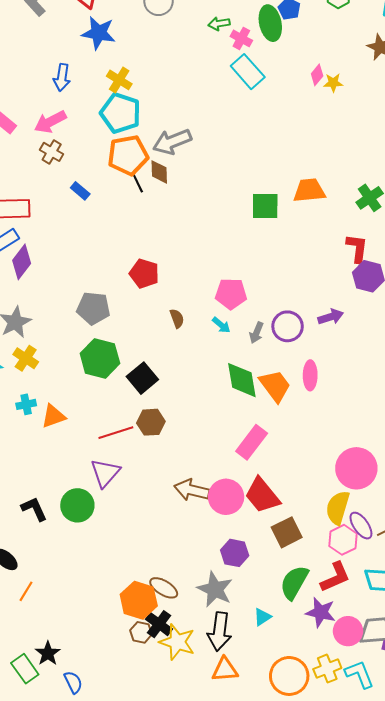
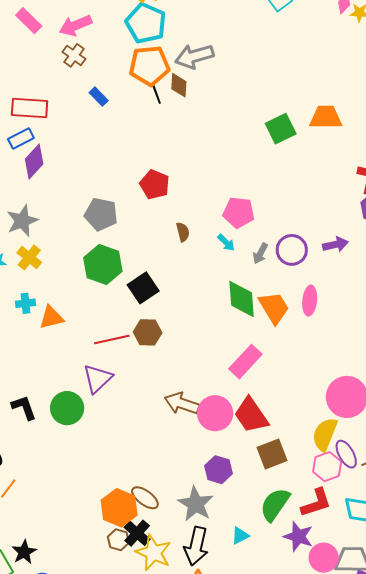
green square: (265, 206) -> (281, 129), turned -32

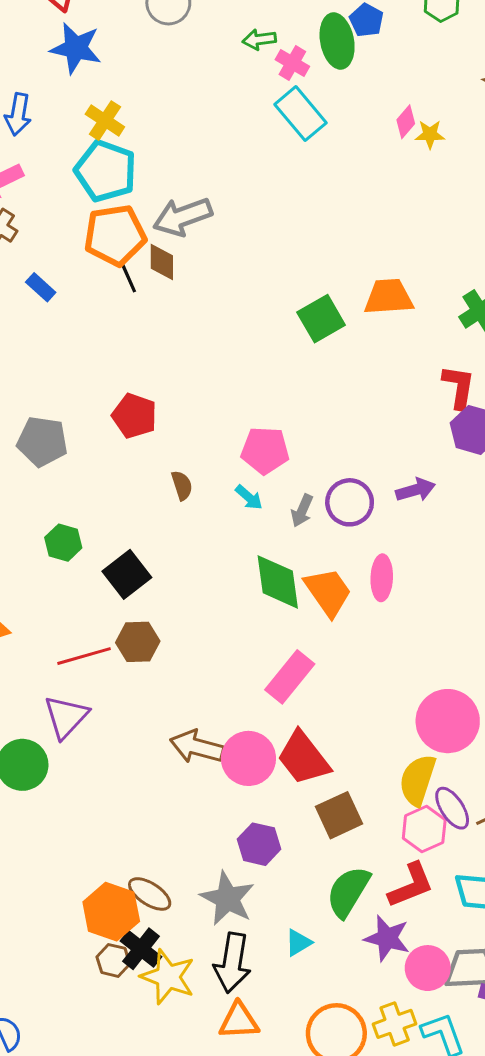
gray pentagon: (101, 214) -> (42, 441), moved
green hexagon: (103, 265) -> (63, 543), size x0.6

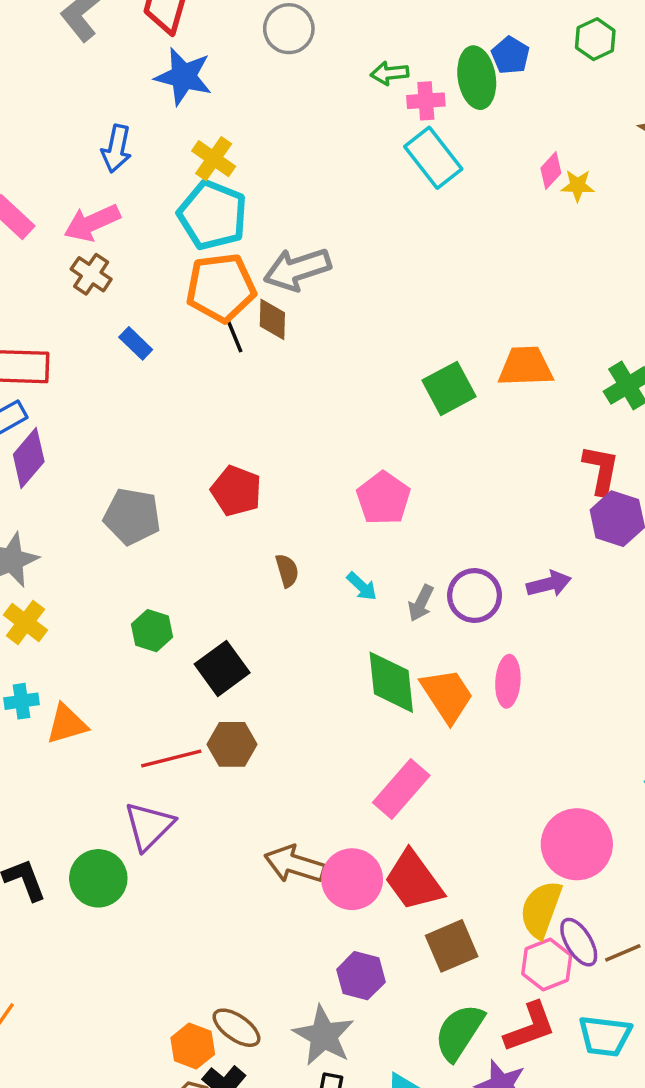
pink cross: (292, 63) -> (426, 101), turned -36
pink pentagon: (265, 450) -> (383, 498), moved, turned 30
orange hexagon: (111, 912) -> (193, 1046), size x0.7

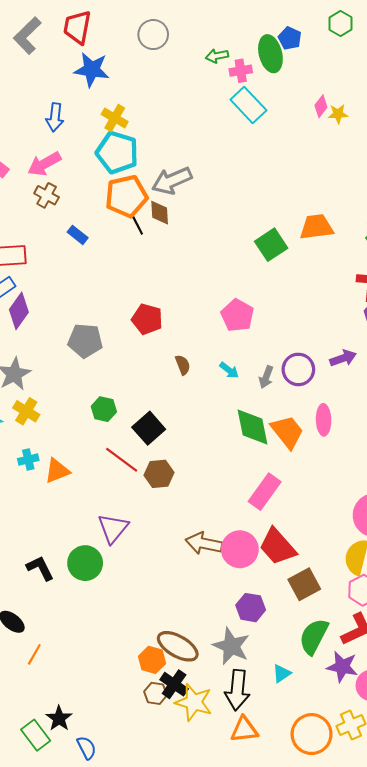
red line: (171, 759) -> (122, 460), moved, turned 56
brown ellipse: (237, 1028) -> (178, 646), size x1.4

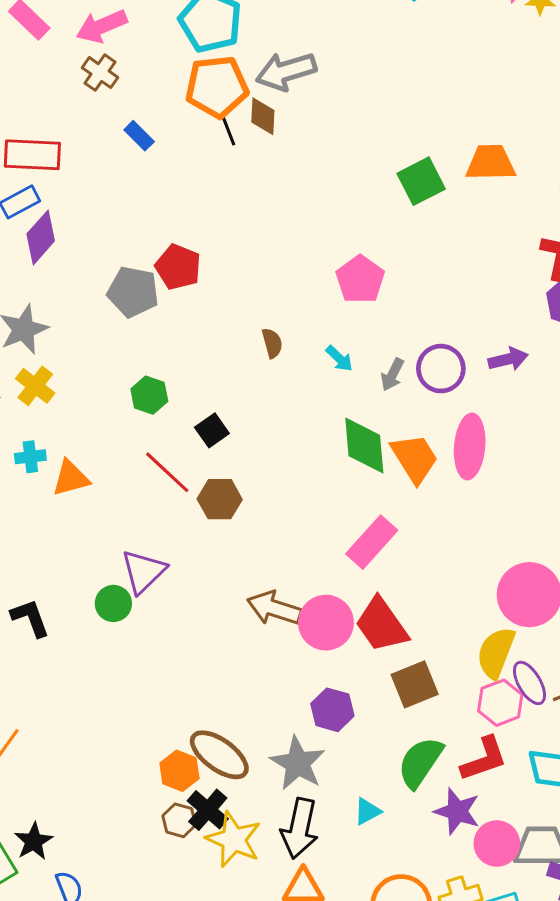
red pentagon: (147, 319) -> (178, 267), moved
pink ellipse: (324, 420) -> (470, 446), size x1.4
black square: (149, 428) -> (212, 430), size x0.7
green circle: (85, 563) -> (113, 603), moved, size x0.7

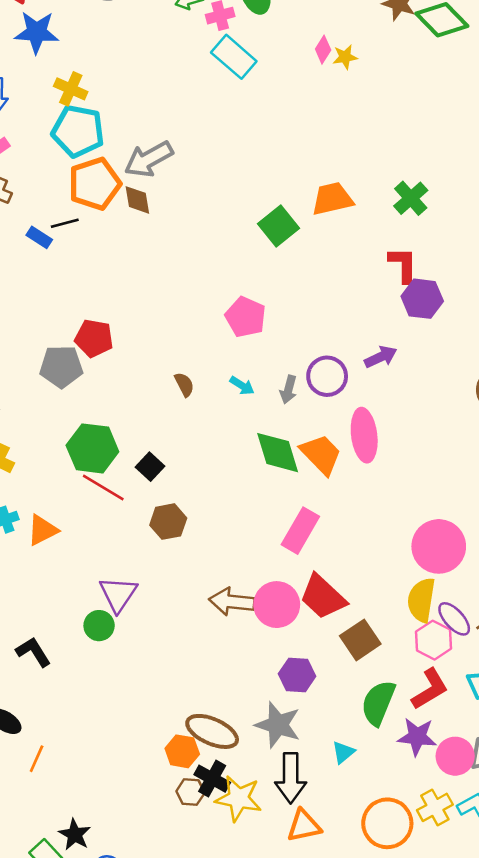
black line: (228, 129) -> (65, 223), moved, turned -72
green hexagon: (149, 395) -> (92, 448), size x1.6
red line: (167, 472) -> (103, 488), moved

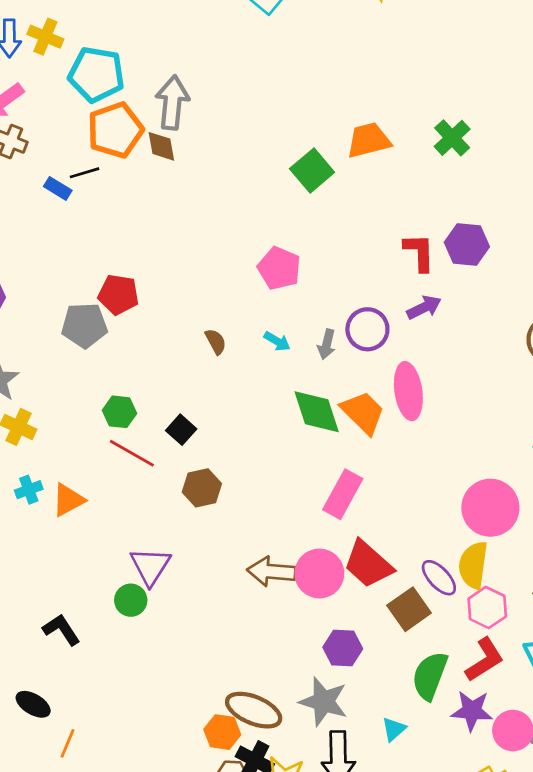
yellow cross: (71, 89) -> (45, 37), moved
gray arrow: (149, 159) -> (172, 103), turned 126
red L-shape: (403, 265) -> (419, 252), moved
green hexagon: (92, 448) -> (119, 412), size x0.6
purple ellipse: (454, 619) -> (439, 578), moved

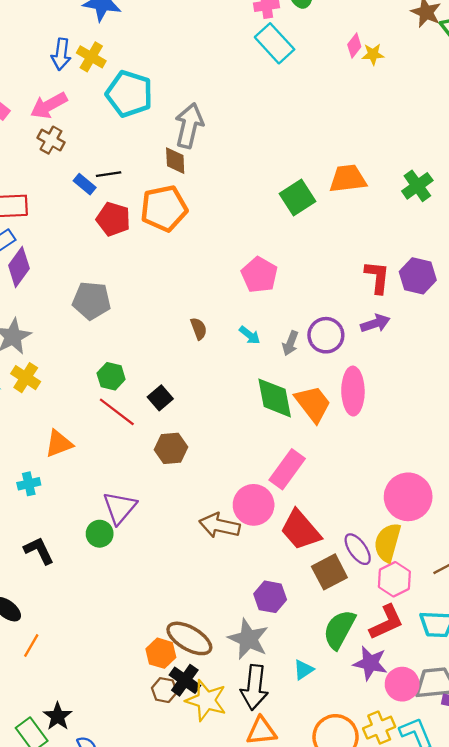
orange pentagon: (115, 130) -> (164, 208), moved
red pentagon: (118, 295) -> (113, 219), moved
cyan cross: (29, 490) -> (29, 484), moved
pink circle: (319, 573) -> (254, 505), moved

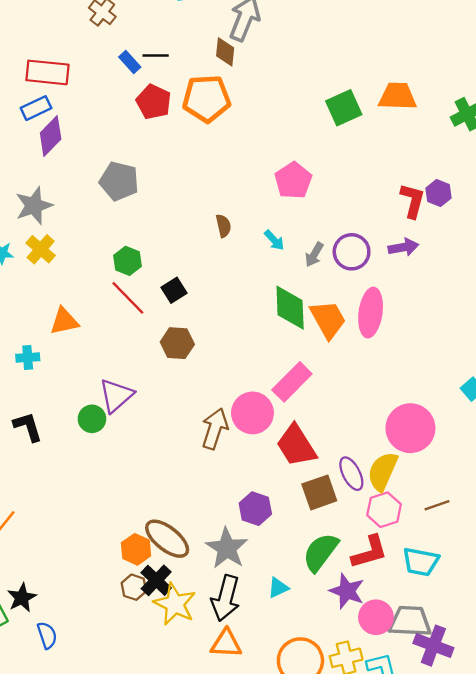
purple hexagon: (418, 276) -> (438, 193), moved, size x0.7
brown arrow: (220, 526) -> (215, 429), turned 87

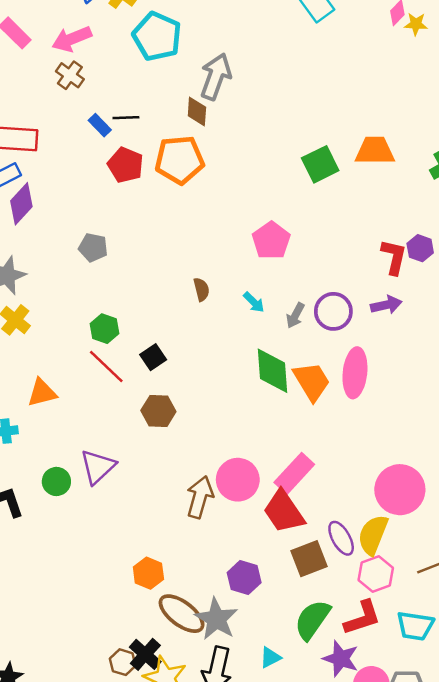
gray pentagon: (119, 181) -> (93, 247), size x0.7
pink rectangle: (292, 382) -> (294, 473), moved
green circle: (92, 419) -> (56, 481), moved
brown ellipse: (167, 539) -> (182, 614), moved
orange hexagon: (136, 549) -> (148, 573), moved

